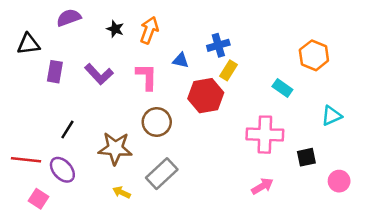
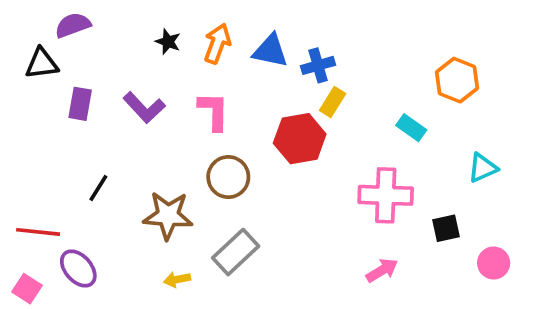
purple semicircle: (69, 18) -> (73, 25), moved
blue triangle: (181, 60) -> (270, 51), moved, size x1.5
purple ellipse: (62, 170) -> (78, 268), moved
yellow arrow: (122, 192) -> (177, 279), turned -36
pink square: (39, 199) -> (27, 289), moved

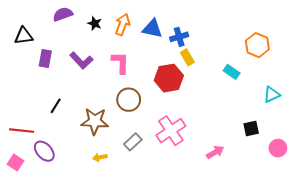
purple semicircle: (73, 25) -> (63, 14), moved
yellow rectangle: (333, 102) -> (187, 57), turned -63
pink cross: (386, 195) -> (171, 131), moved, turned -36
gray rectangle: (236, 252) -> (133, 142), size x0.7

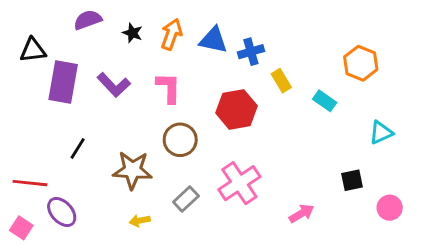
yellow rectangle: (187, 57) -> (281, 81), moved
purple rectangle: (45, 58) -> (63, 82), size x1.6

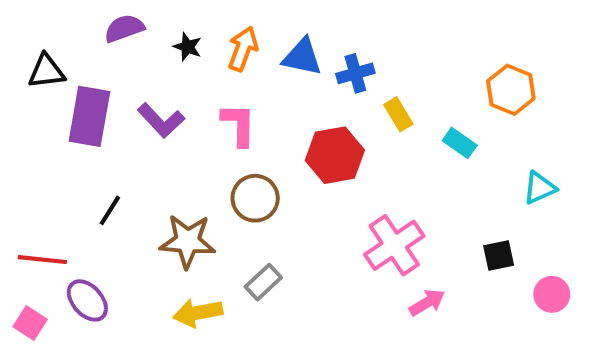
pink cross: (239, 183) -> (394, 245), moved
yellow arrow: (140, 221) -> (198, 313), size x1.6

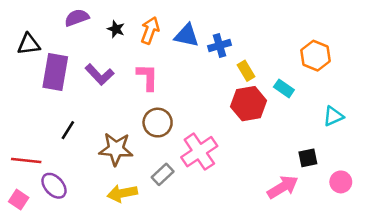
red hexagon: (335, 155) -> (249, 104), moved
pink cross: (394, 245) -> (199, 152), moved
pink arrow: (427, 303) -> (283, 187), moved, size x1.4

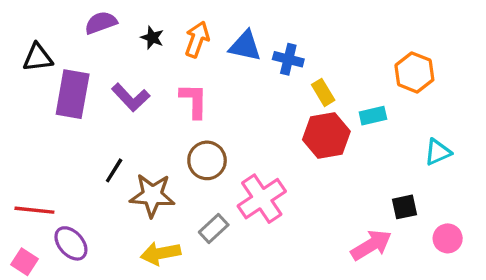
blue cross: (220, 45) -> (288, 59), turned 30
cyan rectangle: (284, 88) -> (373, 116), turned -48
black line: (68, 130) -> (114, 170), moved

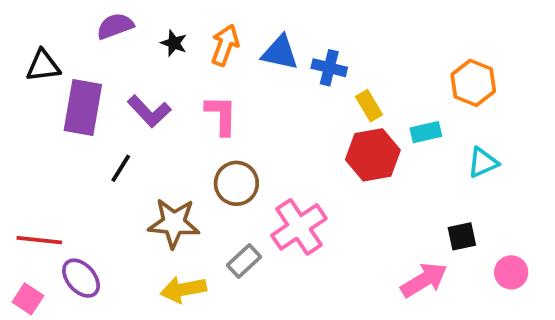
cyan triangle: (438, 152) -> (483, 162), moved
black line: (114, 170) -> (121, 168), moved

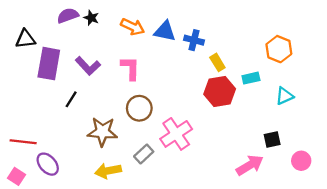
black star: (174, 43) -> (91, 18), moved
orange arrow: (225, 45) -> (133, 27), turned 95

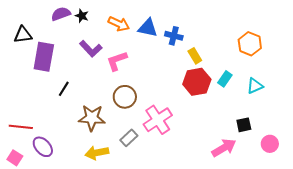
purple L-shape: (88, 66) -> (91, 49), moved
pink L-shape: (130, 68) -> (117, 61), turned -110
cyan rectangle: (251, 78) -> (225, 79), moved, turned -42

